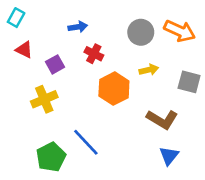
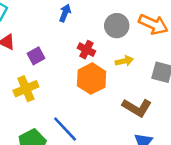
blue arrow: (78, 27) -> (65, 13), moved, turned -60
red cross: (94, 54) -> (86, 50), moved

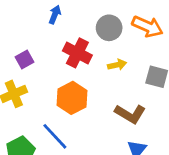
red cross: (86, 50) -> (77, 53), size x1.5
orange hexagon: (92, 79) -> (72, 98), moved

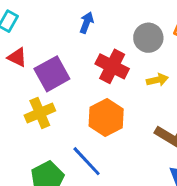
purple square: (24, 60) -> (52, 74), size x1.6

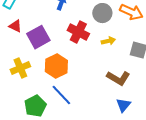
yellow cross: (40, 113) -> (20, 68), moved
orange hexagon: (106, 118) -> (56, 66), moved

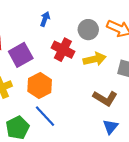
yellow arrow: (108, 41) -> (95, 59), size x1.5

